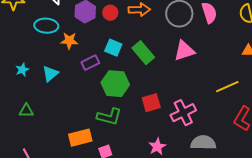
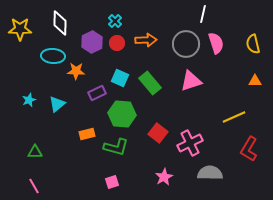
red square: (151, 103) -> (158, 133), turned -36
green triangle: (26, 111) -> (35, 152), moved
orange rectangle: (80, 138) -> (87, 134), moved, size x0.7

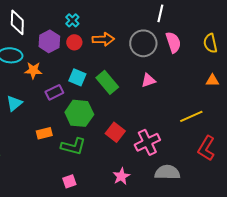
pink triangle: (191, 81) -> (148, 80), size x0.7

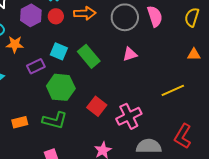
yellow semicircle: (210, 43) -> (192, 17), turned 30
orange rectangle: (44, 133) -> (20, 122), moved
red L-shape: (206, 148) -> (183, 136), moved

